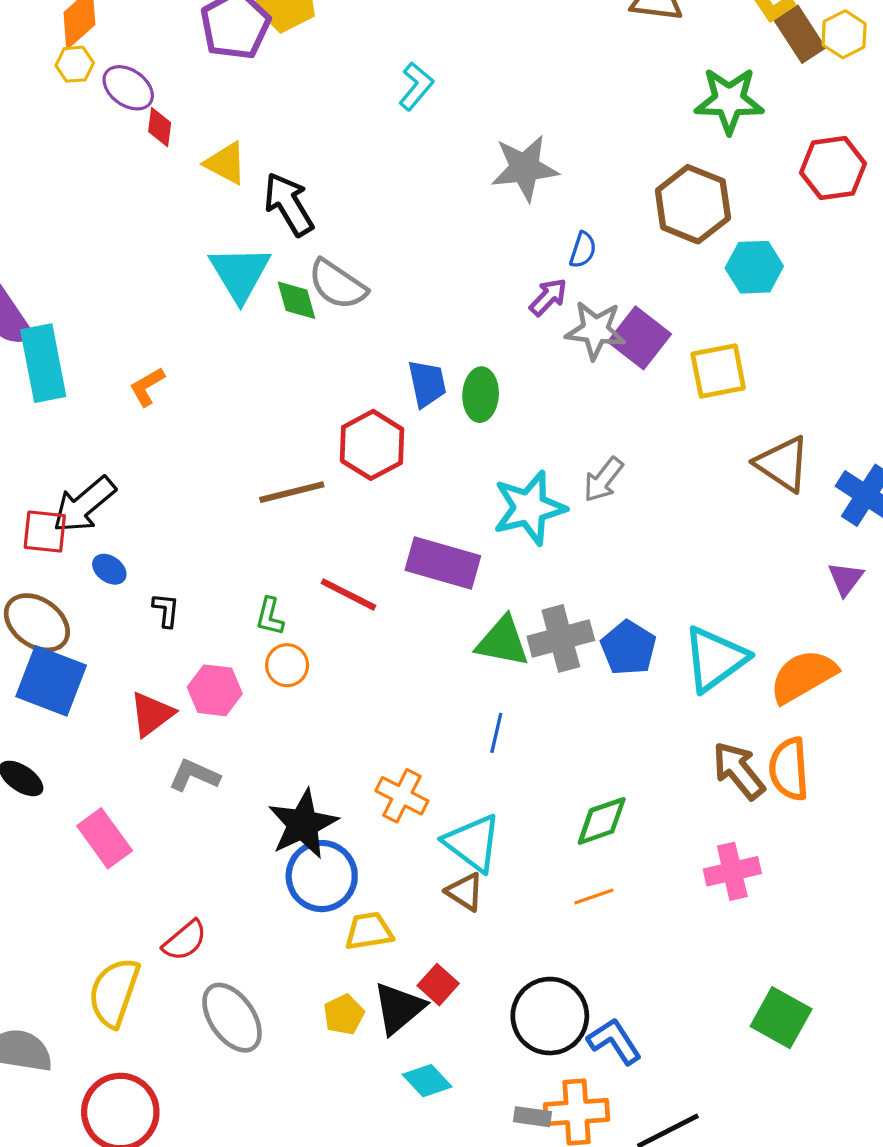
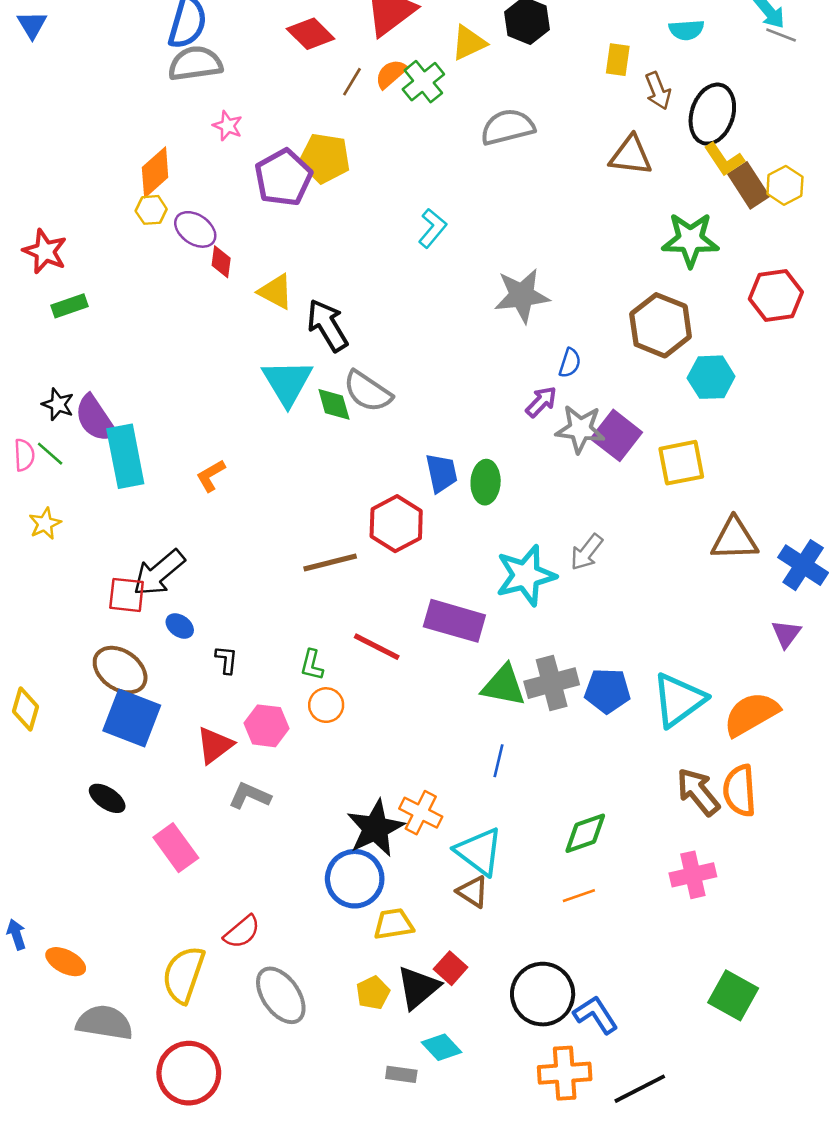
brown triangle: (783, 464) -> (734, 539), turned -36
blue pentagon: (628, 648) -> (607, 691), turned -30
black star: (303, 824) -> (375, 828), moved
gray rectangle: (533, 1117) -> (401, 1074), moved

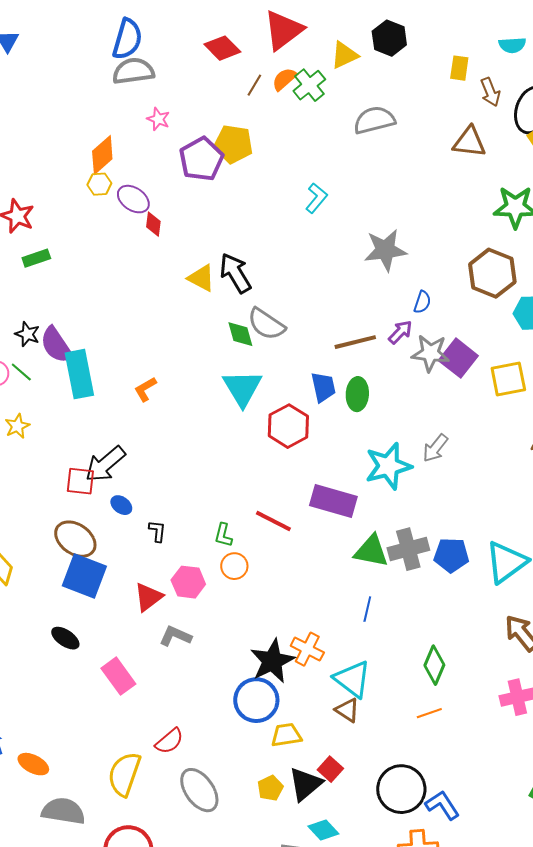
yellow triangle: (276, 292) -> (201, 278), moved
cyan triangle: (287, 382) -> (242, 388), moved
brown line: (330, 562) -> (355, 342), moved
green diamond: (585, 833) -> (434, 665), turned -48

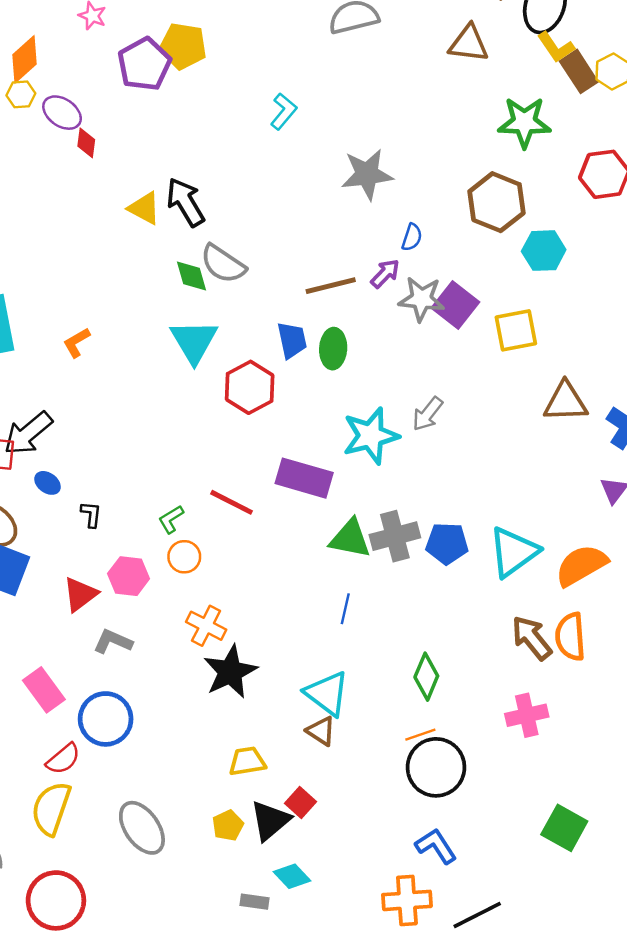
green L-shape: (223, 535) -> (171, 519), turned 45
orange cross: (307, 649) -> (206, 626), moved
blue circle: (256, 700) -> (106, 719), moved
red semicircle: (169, 741) -> (63, 759), moved
black circle: (401, 789) -> (436, 767), moved

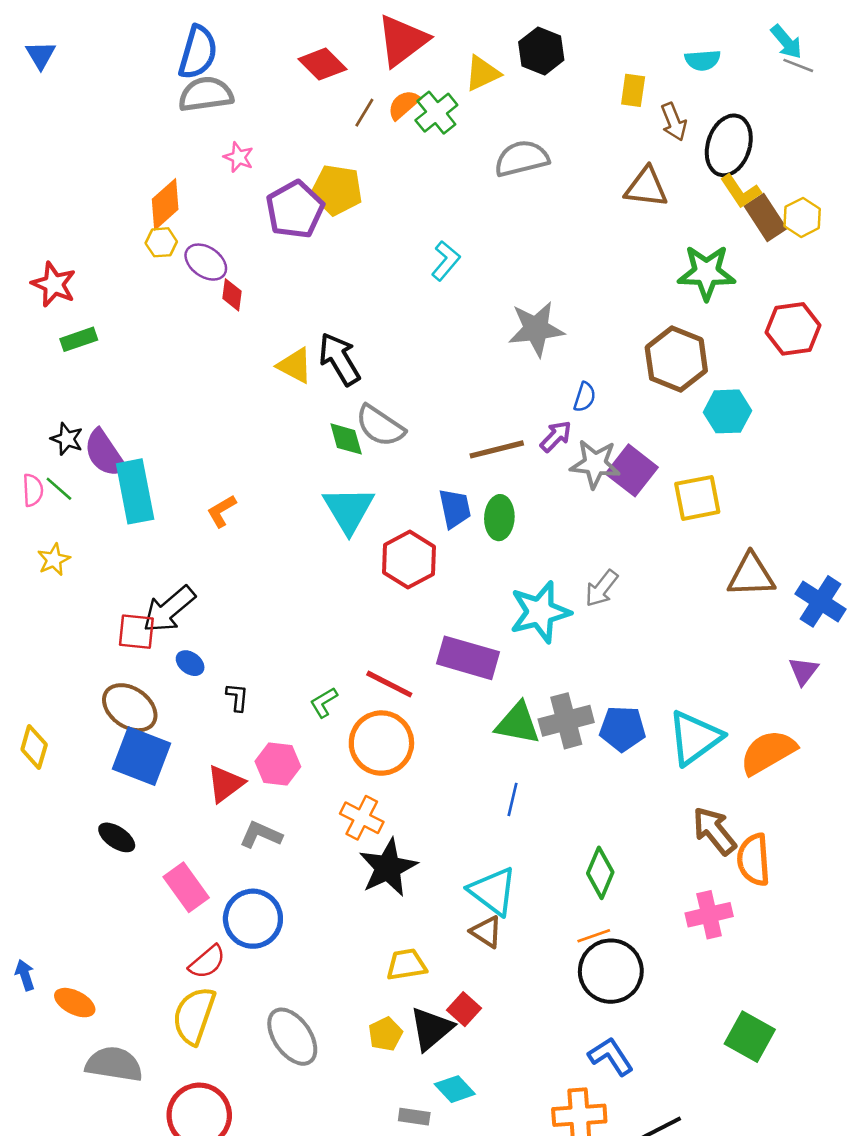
orange circle: (184, 557) -> (381, 743), moved, size x1.8
orange semicircle: (570, 637) -> (754, 860), moved

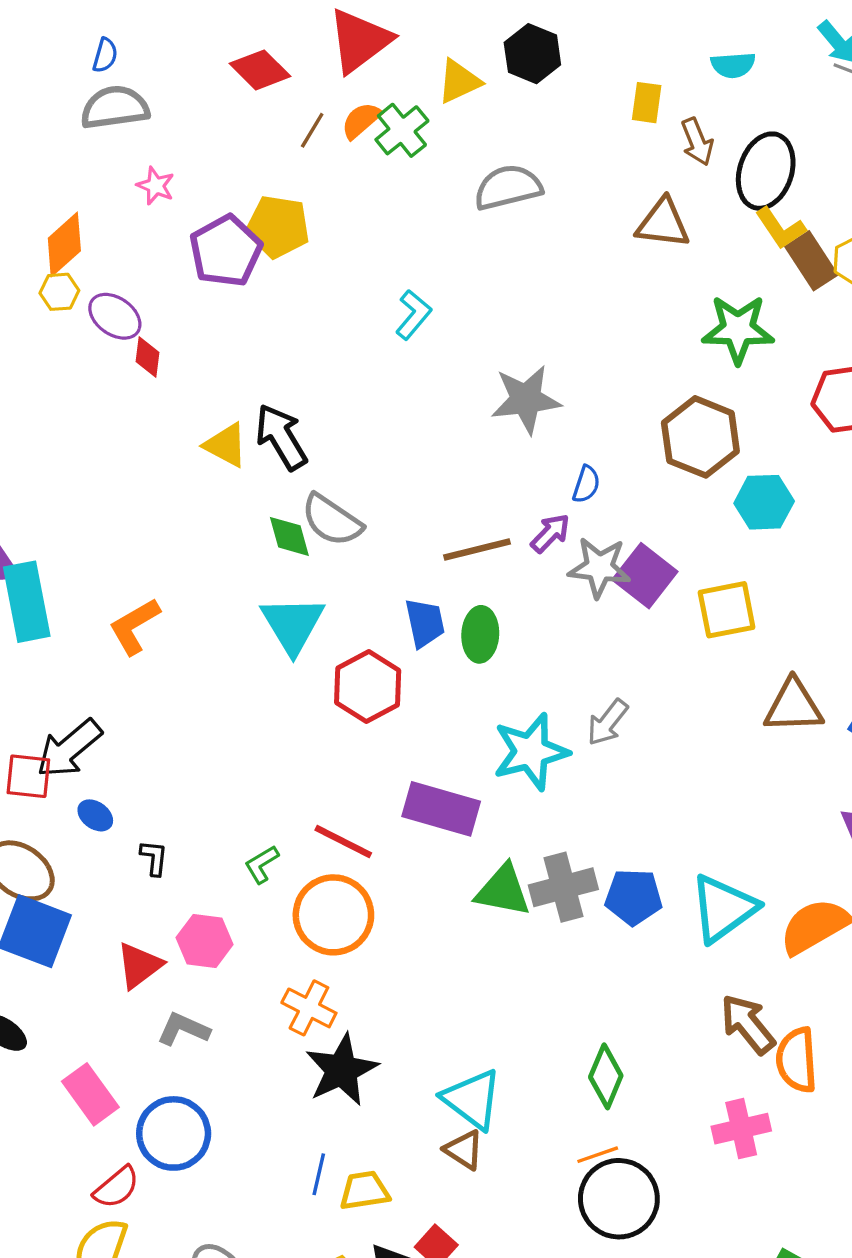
blue semicircle: (198, 52) -> (105, 55), size x0.5
orange L-shape: (222, 511) -> (134, 626), size x1.4
blue line: (512, 799) -> (319, 1174), moved

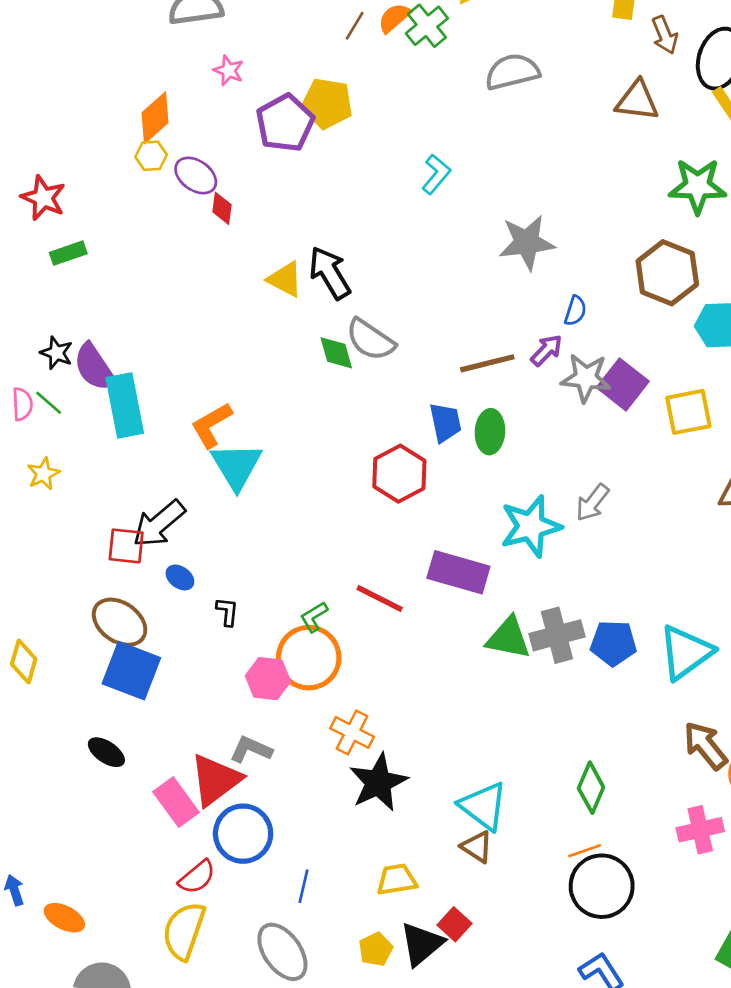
cyan triangle: (293, 625) -> (236, 466), moved
orange circle: (333, 915) -> (309, 658), moved
red triangle: (139, 965) -> (215, 780), moved, size x1.4
blue line: (319, 1174) -> (303, 886), moved

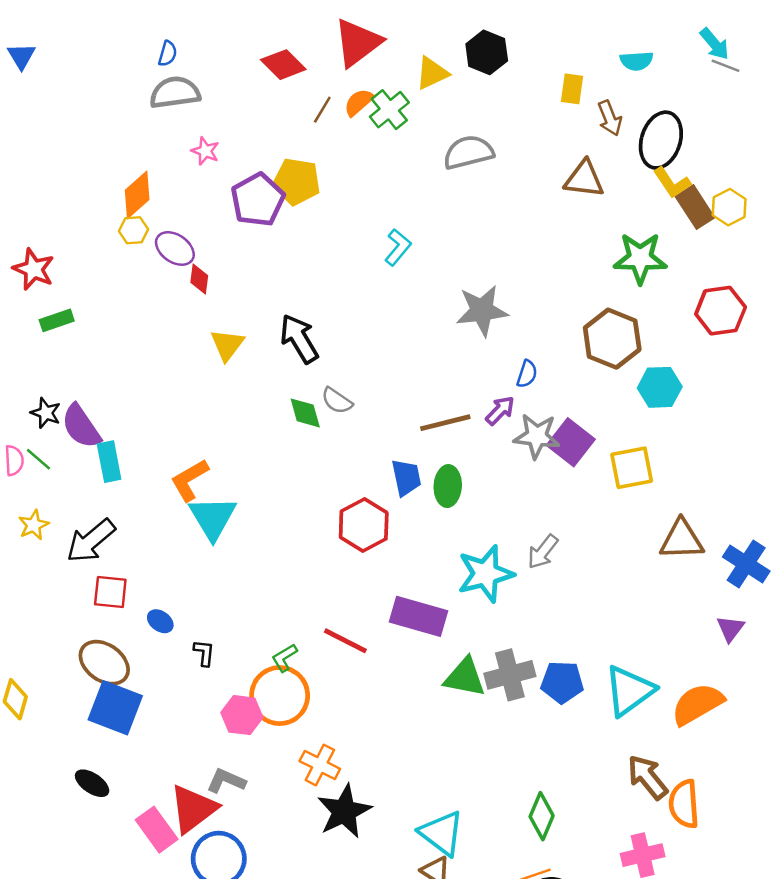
yellow triangle: (285, 279) -> (227, 345), moved, turned 39
gray semicircle: (370, 340) -> (337, 401), size x0.7
cyan rectangle: (125, 405) -> (109, 462), size x0.7
black arrow: (159, 524) -> (91, 541), moved

